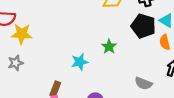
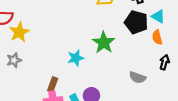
yellow star: (22, 34) -> (19, 32), turned -30
green star: (109, 47) -> (104, 43), size x1.5

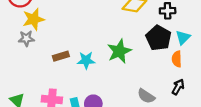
cyan triangle: (158, 16) -> (183, 37), turned 32
gray star: (14, 60) -> (26, 38), moved
brown rectangle: (53, 84) -> (61, 56), moved, turned 40

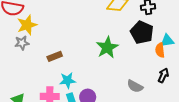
cyan triangle: (183, 37) -> (167, 41), moved, turned 40
cyan star: (86, 60) -> (68, 80), moved

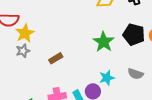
black pentagon: (142, 32) -> (134, 35), moved
cyan star: (68, 80) -> (107, 78), moved

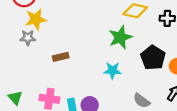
green star: (104, 42) -> (120, 37), moved
cyan star: (107, 78) -> (112, 71), moved

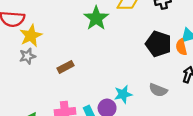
green star: (120, 37) -> (96, 18), moved
cyan star: (112, 71) -> (123, 94), moved

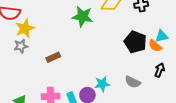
green star: (96, 18) -> (82, 17), turned -30
orange semicircle: (181, 47) -> (155, 46), turned -40

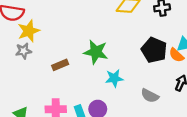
green star: (82, 17) -> (96, 52), moved
cyan star: (102, 84) -> (114, 78), moved

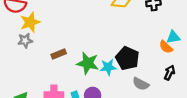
black pentagon: (154, 50) -> (127, 58), moved
green star: (96, 52) -> (88, 63), moved

